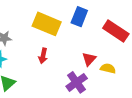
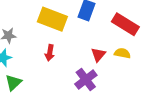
yellow semicircle: (108, 68) -> (122, 53), moved

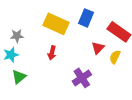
yellow semicircle: (122, 53) -> (115, 57), turned -80
red triangle: (98, 55) -> (98, 48), moved

